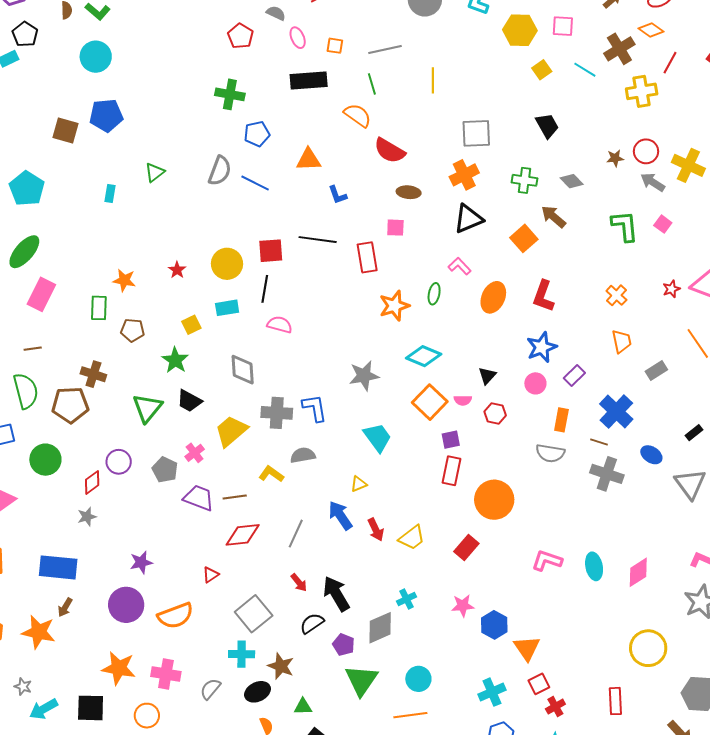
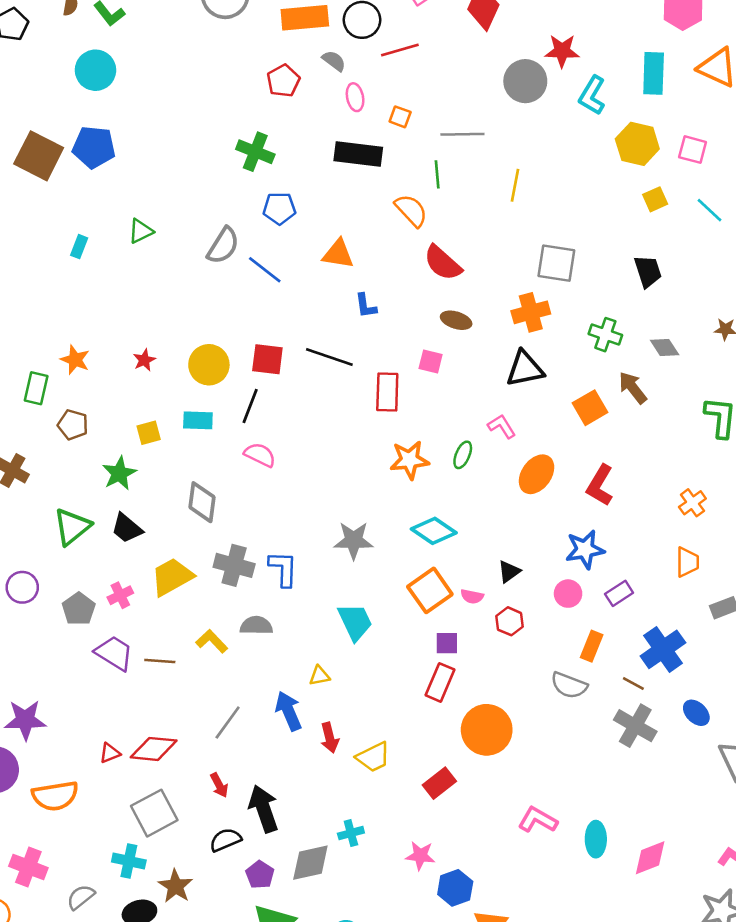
brown square: (65, 130) -> (39, 156), size x1.4
red diamond: (243, 535) -> (154, 749), moved
purple star: (141, 562) -> (25, 720), size x1.4

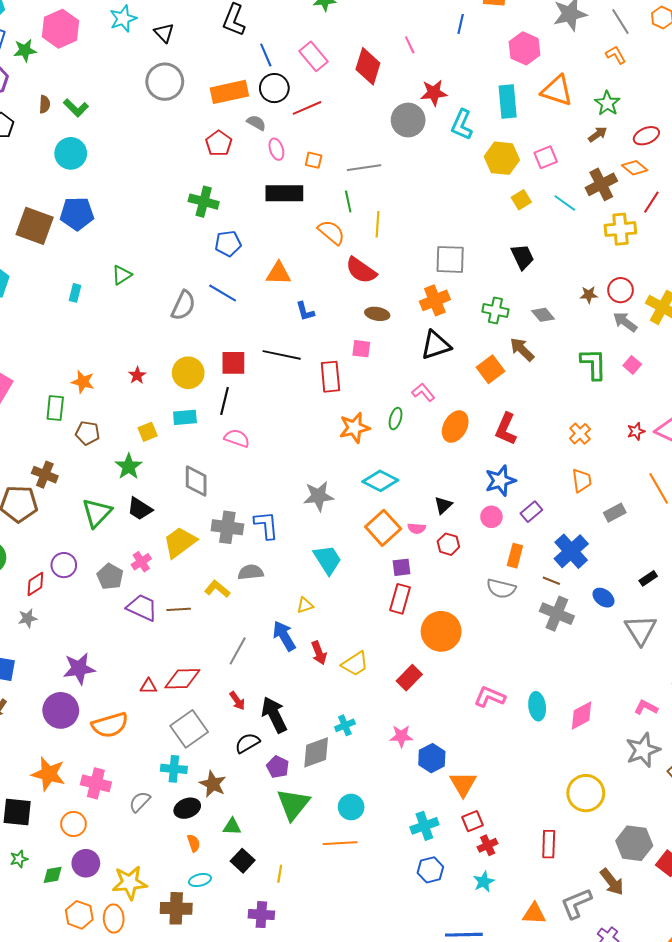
pink square: (693, 150) -> (546, 157), turned -30
yellow line: (515, 185) -> (378, 224), moved
gray semicircle: (223, 246) -> (183, 305), moved
red triangle: (110, 753) -> (148, 686), turned 30

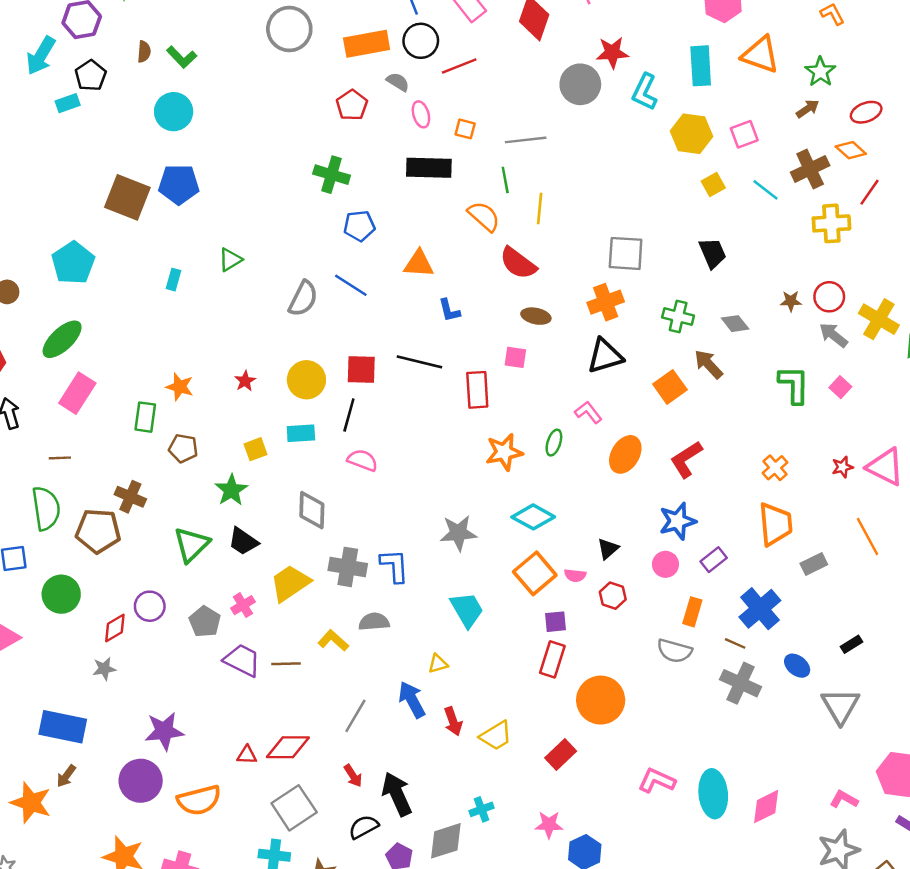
red L-shape: (506, 429) -> (686, 459), turned 32
orange trapezoid: (582, 481) -> (775, 524), size x1.5
cyan ellipse: (537, 706) -> (713, 794), size x1.4

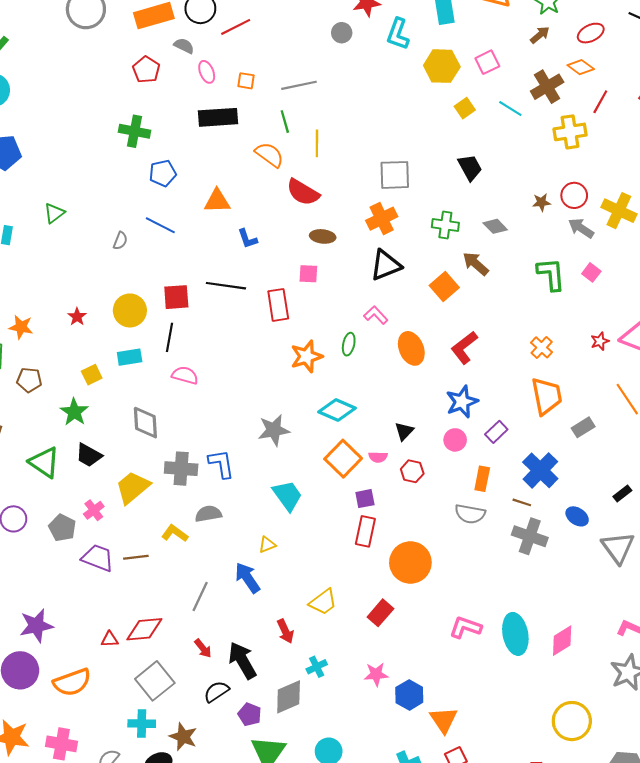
gray circle: (580, 84) -> (342, 33), size x0.6
gray semicircle: (303, 299) -> (120, 241), size x0.6
orange ellipse: (625, 454) -> (411, 348), turned -48
green triangle: (191, 545) -> (44, 462), turned -36
red arrow: (453, 721) -> (285, 631), moved

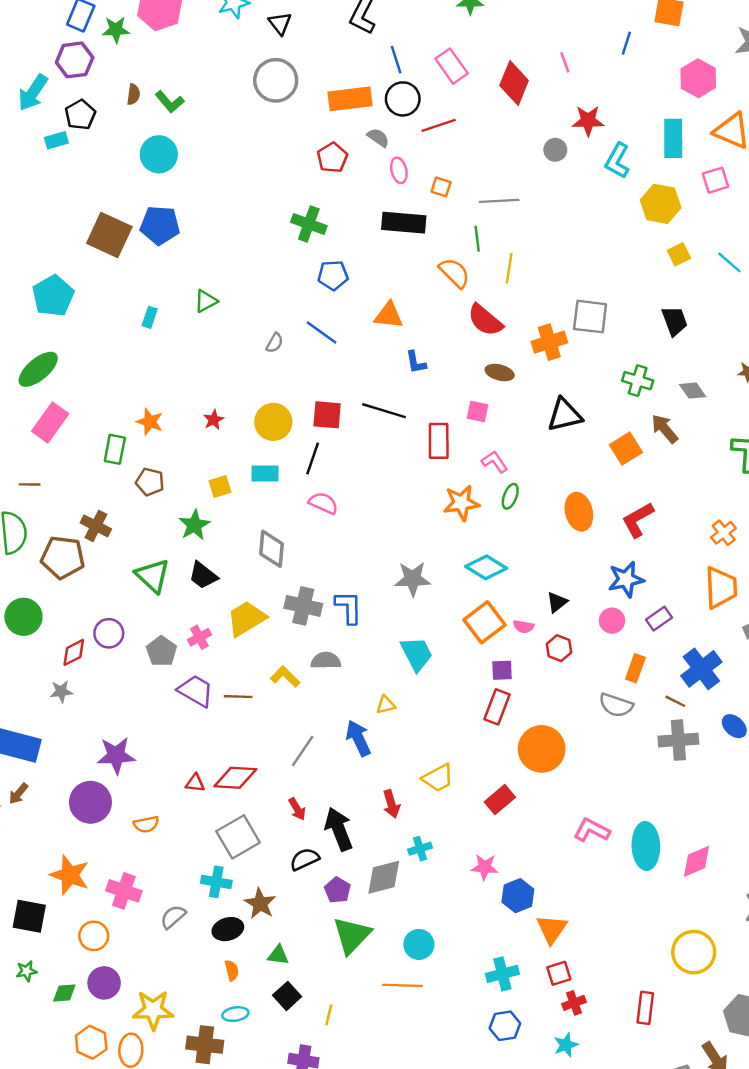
pink square: (487, 62) -> (715, 180), moved
orange cross: (382, 219) -> (549, 342), moved
pink L-shape: (376, 315) -> (495, 462), moved
gray cross: (530, 536) -> (678, 740), turned -32
orange semicircle: (72, 682) -> (146, 824), size x0.6

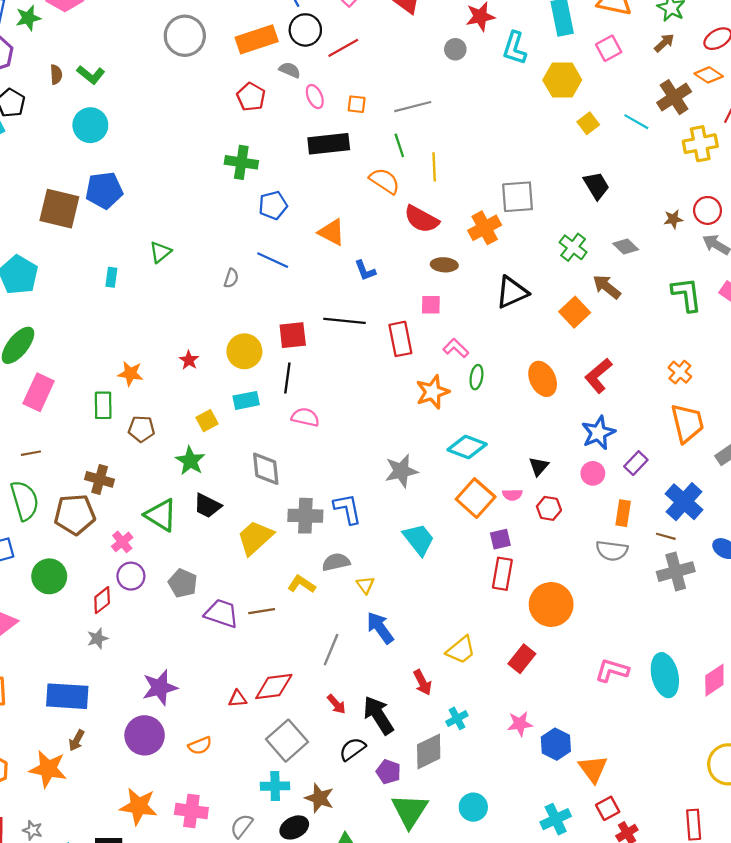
orange triangle: (389, 315) -> (332, 232), turned 32
green cross: (638, 381) -> (573, 247), turned 32
pink cross: (199, 637) -> (122, 542), moved
yellow triangle: (386, 705) -> (365, 585), moved, turned -42

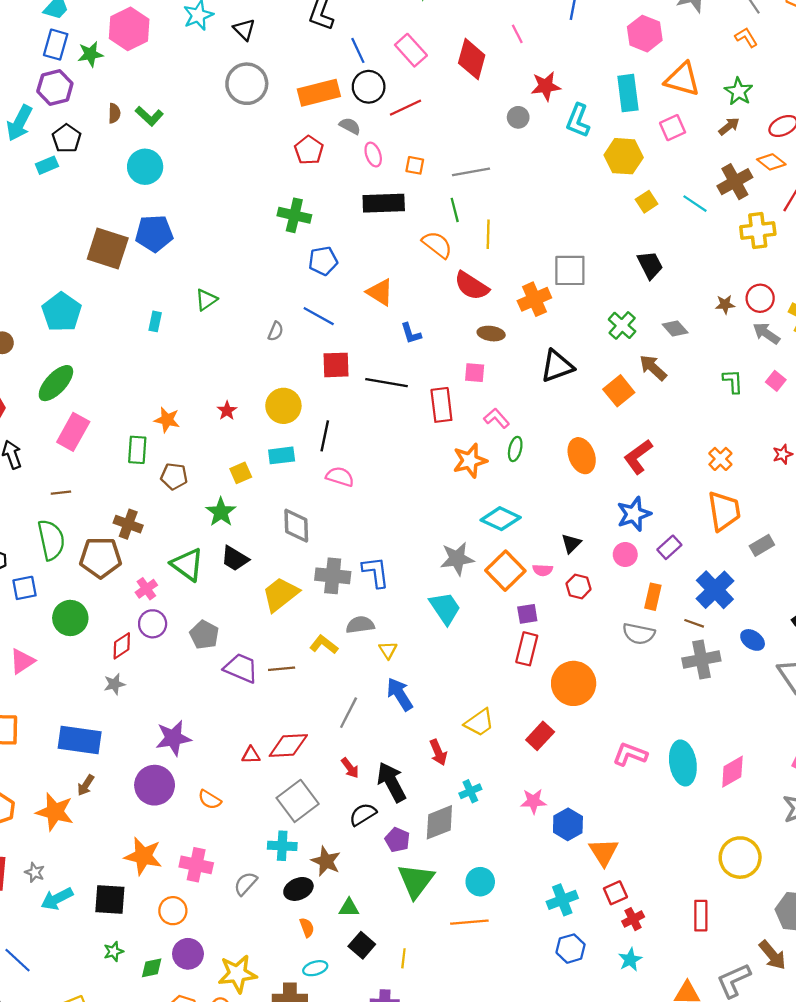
green L-shape: (687, 294) -> (733, 381), size x0.7
red square: (293, 335) -> (336, 365), moved
gray star: (401, 471) -> (457, 559), moved
orange semicircle: (200, 746) -> (210, 800), turned 50

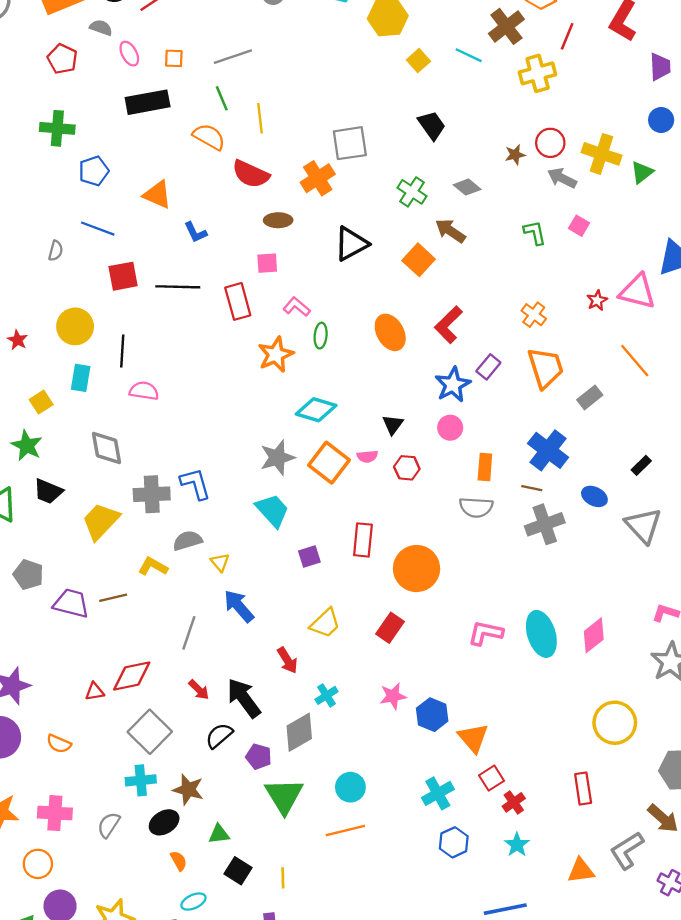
cyan rectangle: (282, 455) -> (81, 378), turned -65
purple rectangle: (669, 547) -> (488, 367), moved
purple square: (527, 614) -> (309, 557), moved

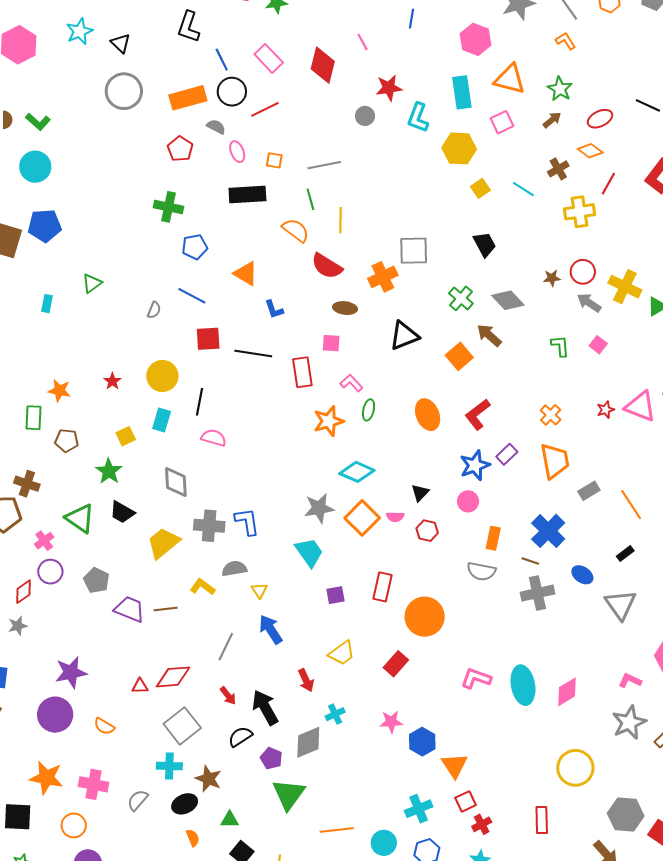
brown cross: (506, 26) -> (558, 169), size x0.7
gray diamond: (467, 187) -> (508, 300), size x1.4
orange line: (635, 361) -> (631, 505), moved
cyan circle: (350, 787) -> (384, 843), moved

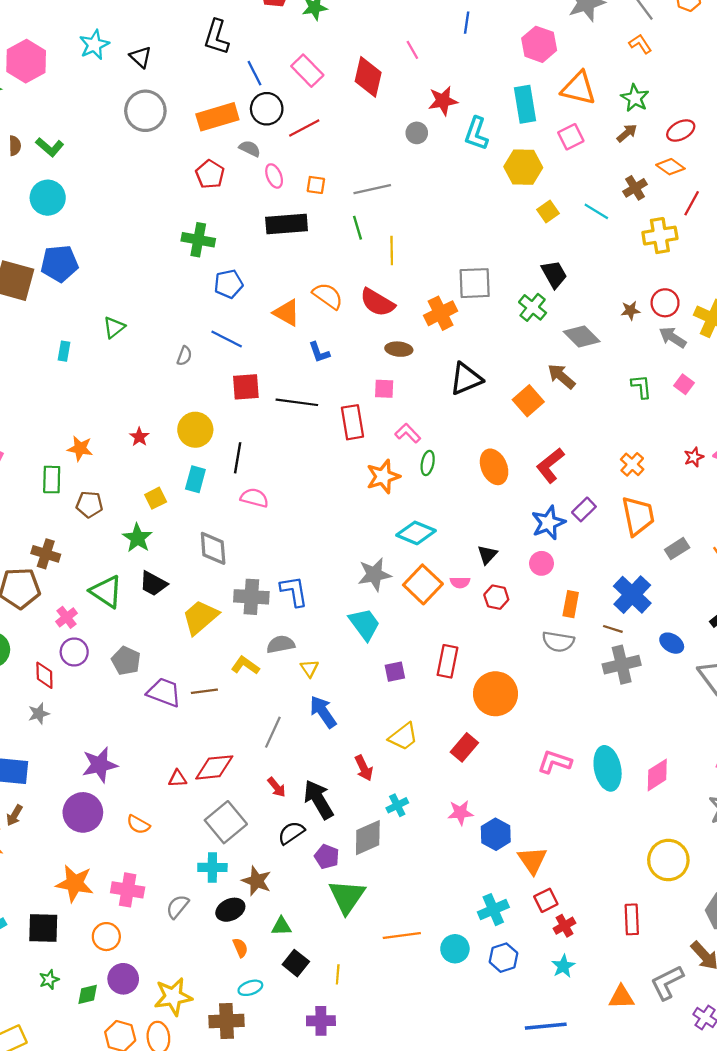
orange semicircle: (296, 230) -> (328, 296), moved
green cross: (461, 298) -> (533, 307), moved
red diamond: (23, 592) -> (44, 675), turned -55

